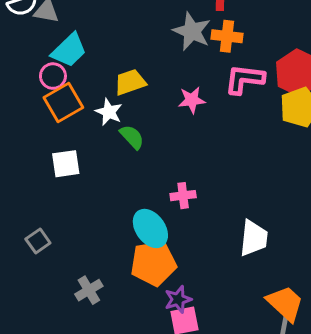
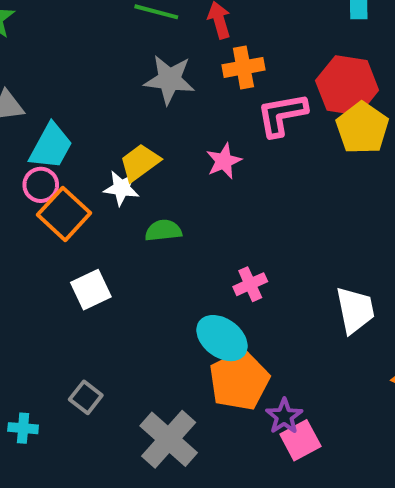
gray star: (192, 31) -> (169, 80), moved
white star: (109, 112) -> (121, 188), moved
green semicircle: (132, 137) -> (163, 231), turned -36
gray cross: (89, 290) -> (169, 439), size x1.6

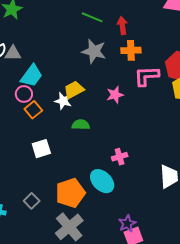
orange square: (64, 214) -> (33, 110), size x0.7
orange pentagon: (239, 380) -> (70, 193), moved

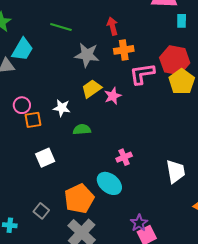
green line: (92, 17) -> (61, 27), moved
cyan trapezoid: (32, 76) -> (22, 49), moved
yellow trapezoid: (74, 90) -> (92, 89), moved
orange square: (33, 110) -> (33, 120), turned 36

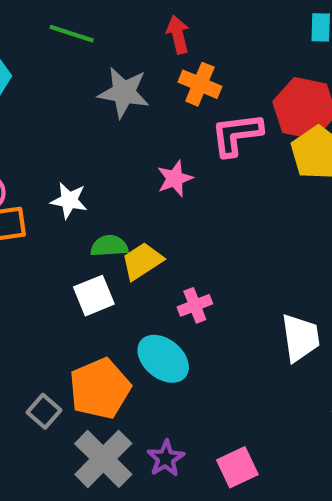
orange cross: (124, 50) -> (200, 84), turned 30
yellow trapezoid: (92, 89) -> (142, 261), moved
white square: (45, 158) -> (94, 296), moved
gray square: (41, 211) -> (44, 411), moved
purple star: (139, 223) -> (166, 458), moved

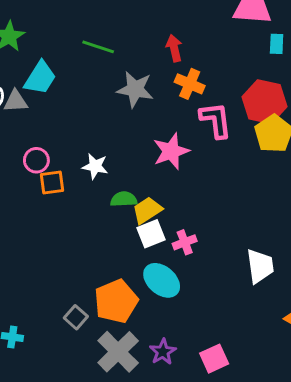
pink L-shape: (237, 134) -> (216, 120), turned 90
pink star: (175, 179) -> (171, 151), size x1.4
white square: (94, 296) -> (151, 234), moved

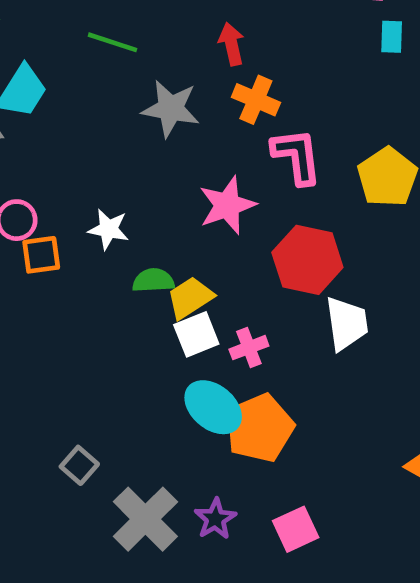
red hexagon: (264, 102) -> (307, 260), moved
white trapezoid: (260, 266) -> (347, 323), moved
orange pentagon: (116, 301) -> (260, 428), moved

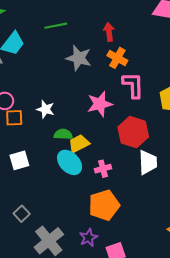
green line: (112, 42) -> (56, 26), turned -35
white square: (196, 334) -> (19, 160), moved
cyan ellipse: (213, 407) -> (70, 162), moved
purple star: (215, 519) -> (88, 238), moved

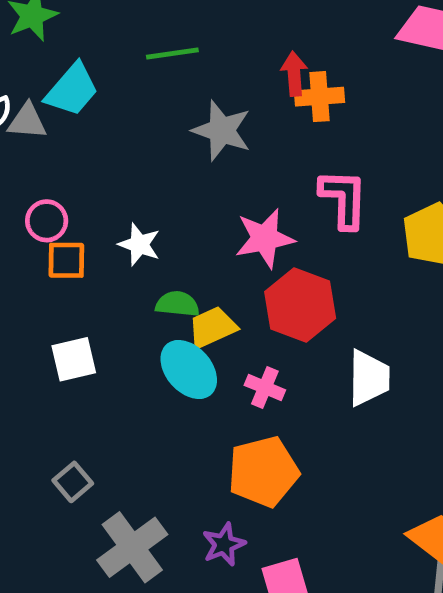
orange cross: (117, 58) -> (320, 97), moved, turned -36
red hexagon: (133, 132) -> (300, 305), moved
pink cross: (103, 169) -> (265, 388), turned 35

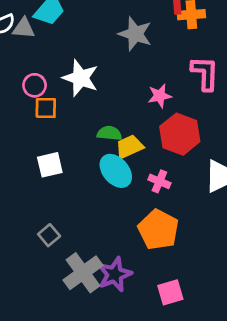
pink star: (265, 238) -> (160, 96), size x0.7
white star: (139, 244) -> (80, 78), moved, size x1.5
orange pentagon: (263, 472) -> (158, 230), turned -30
purple star: (224, 544) -> (115, 274), moved, size x1.4

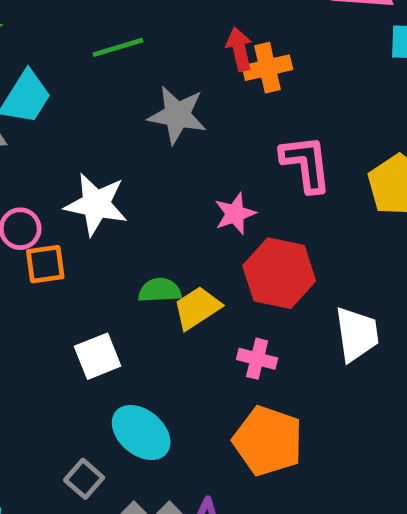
white square: (50, 165) -> (98, 356), moved
cyan ellipse: (116, 171) -> (141, 433), moved

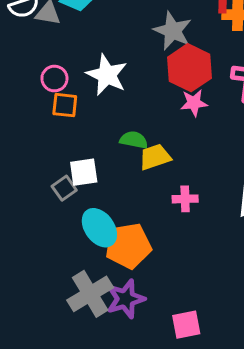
red hexagon: (279, 273) -> (189, 68), moved
pink cross: (257, 359) -> (185, 199), turned -30
orange pentagon: (268, 441) -> (128, 246), moved, turned 30
gray square: (84, 479) -> (64, 188), moved

